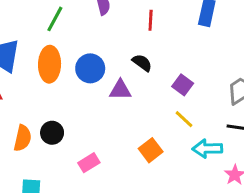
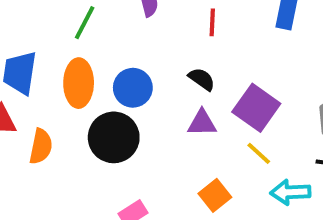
purple square: (183, 85) -> (256, 108), size x1.6
purple triangle: (120, 90) -> (202, 123), moved
black circle: (52, 133) -> (114, 137), moved, size x1.6
orange semicircle: (23, 138) -> (41, 146), moved

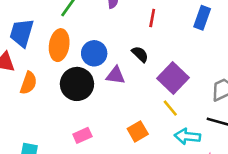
purple triangle: (202, 123) -> (115, 75), moved

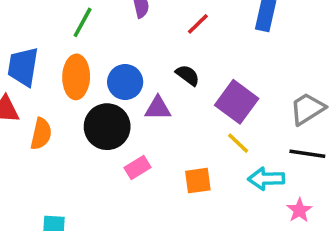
red line: (152, 18) -> (198, 24), turned 42
orange square: (138, 131) -> (198, 181), turned 30
pink rectangle: (82, 135) -> (137, 167), moved

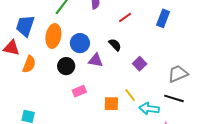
purple square: (237, 102) -> (140, 64), size x0.6
black circle: (107, 127) -> (66, 66), size x0.7
yellow line: (238, 143) -> (130, 95), moved

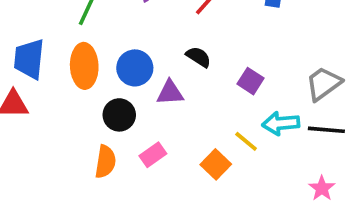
orange semicircle: (29, 64) -> (105, 162), moved
orange square: (111, 104) -> (216, 164), turned -35
cyan arrow: (149, 109) -> (281, 123), moved

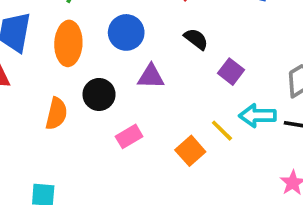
black semicircle: (198, 57) -> (196, 39), moved
blue circle: (135, 68) -> (126, 32), moved
orange semicircle: (105, 162) -> (56, 114), moved

